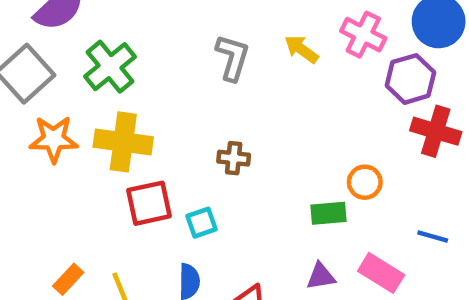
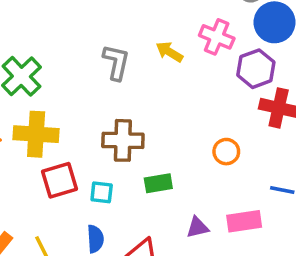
brown cross: (234, 158) -> (123, 140), size x1.6
green rectangle: (328, 213) -> (158, 183), moved
cyan square: (201, 223) -> (102, 192), turned 30
pink rectangle: (381, 273) -> (244, 221), turned -36

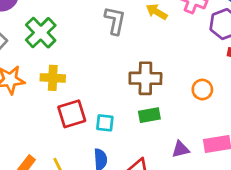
yellow cross: (36, 134) -> (53, 78), size x0.7
brown cross: (123, 140) -> (145, 78), moved

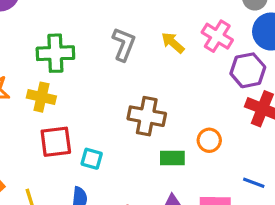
green cross: (41, 33) -> (55, 53), moved, turned 32
green rectangle: (149, 115) -> (172, 158), moved

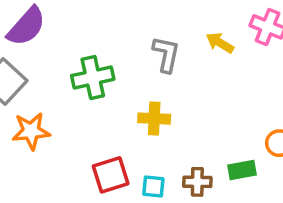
yellow cross: (41, 97) -> (154, 119), moved
brown cross: (147, 116) -> (197, 182), moved, size x0.7

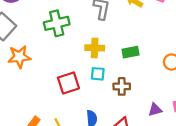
green rectangle: (242, 170) -> (130, 52), moved
cyan square: (153, 186) -> (98, 74), moved

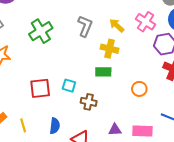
green cross: (57, 23) -> (41, 31), turned -30
yellow cross: (95, 48) -> (110, 49), moved

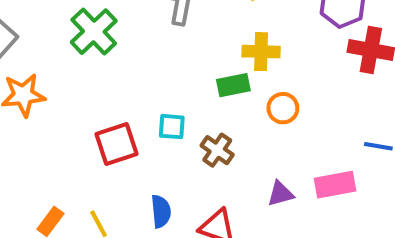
yellow cross: (110, 49) -> (261, 52), moved
orange circle: (139, 89) -> (283, 108), moved
brown cross: (89, 102) -> (217, 150), turned 35

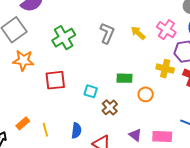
yellow cross: (261, 52) -> (165, 69), moved
red square: (117, 144) -> (55, 80), moved
purple triangle: (280, 194) -> (135, 135), turned 40

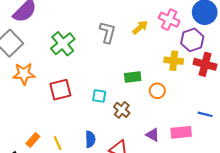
yellow arrow: (138, 33) -> (140, 27), turned 105

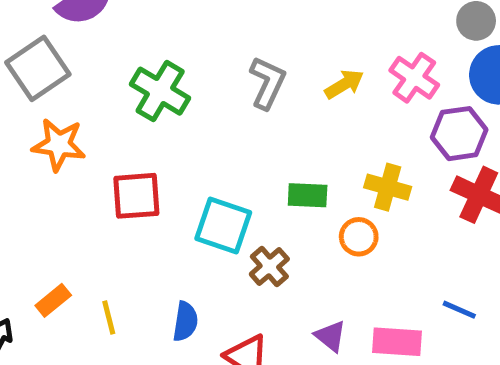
green cross: (63, 44) -> (160, 91), turned -30
yellow cross: (174, 61) -> (388, 187), moved
cyan square: (99, 96) -> (223, 225), size x1.6

